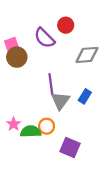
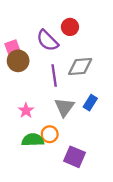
gray diamond: (87, 55) -> (80, 66), moved
purple line: (51, 84) -> (54, 75), moved
pink star: (14, 124) -> (26, 110), moved

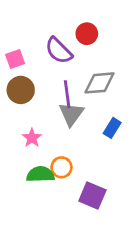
brown circle: (18, 61) -> (21, 90), moved
gray triangle: (64, 107) -> (71, 114), moved

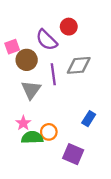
brown circle: (21, 90) -> (27, 60), moved
gray triangle: (71, 114) -> (31, 90), moved
blue rectangle: (112, 128) -> (89, 119), moved
pink star: (32, 138) -> (23, 123), moved

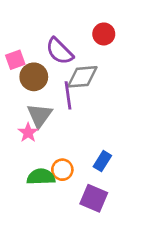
red circle: (69, 27) -> (104, 34), moved
gray diamond: (79, 65) -> (82, 77), moved
blue rectangle: (89, 119) -> (102, 161), moved
pink star: (23, 123) -> (28, 133), moved

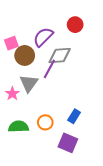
purple semicircle: (59, 51) -> (43, 37), turned 90
purple line: (68, 95) -> (49, 69), turned 36
pink star: (28, 133) -> (12, 94), moved
green semicircle: (41, 177) -> (18, 127), moved

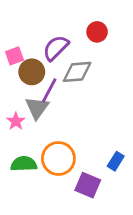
purple line: (49, 69) -> (49, 91), moved
blue rectangle: (74, 116) -> (116, 161), moved
orange circle: (45, 122) -> (58, 158), size x1.6

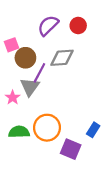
purple semicircle: (56, 48) -> (48, 26), moved

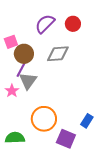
purple line: (39, 73) -> (22, 68), moved
green semicircle: (19, 132) -> (15, 138), moved

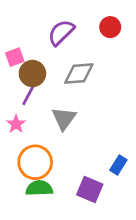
red circle: (73, 24) -> (110, 27), moved
gray triangle: (28, 81) -> (64, 119), moved
orange circle: (44, 119) -> (35, 162), moved
green semicircle: (15, 138) -> (39, 188), moved

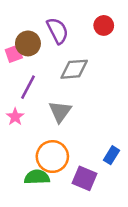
purple semicircle: (61, 33) -> (57, 31), turned 108
brown circle: (32, 74) -> (28, 43), moved
orange circle: (35, 162) -> (52, 157), moved

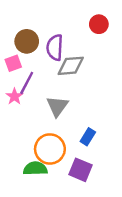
purple semicircle: (57, 31) -> (55, 47), moved, turned -150
pink square: (14, 54) -> (13, 63), moved
pink star: (15, 117) -> (14, 96), moved
blue rectangle: (111, 155) -> (88, 137), moved

